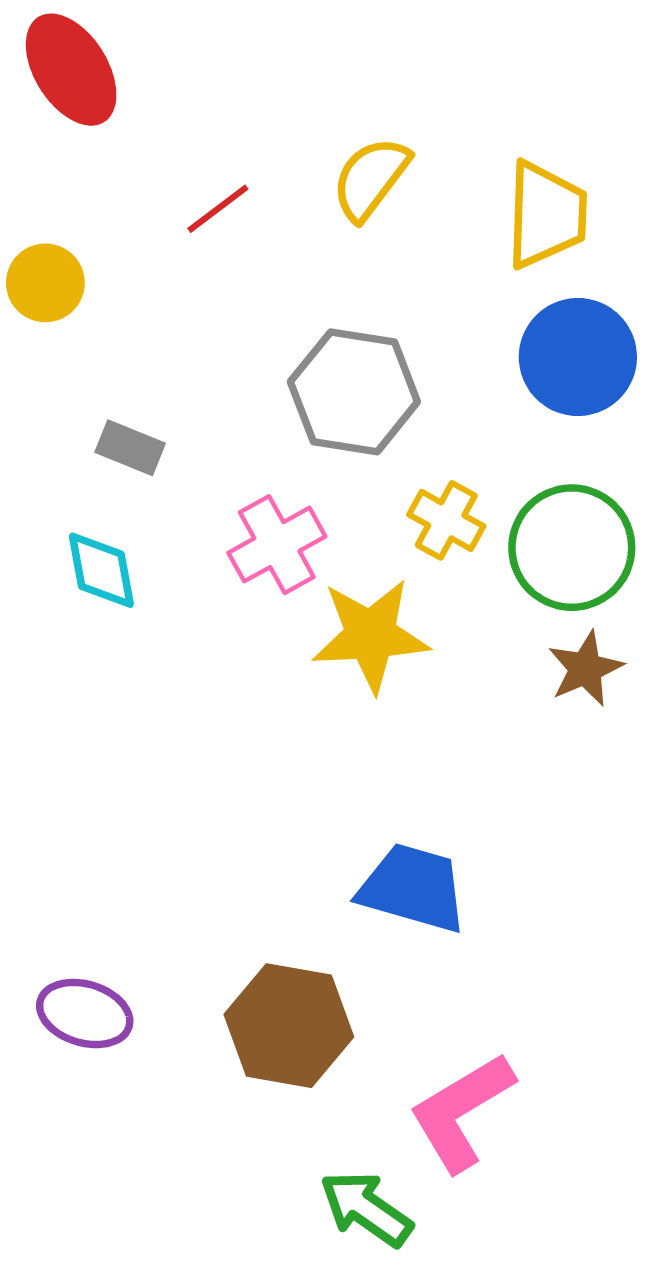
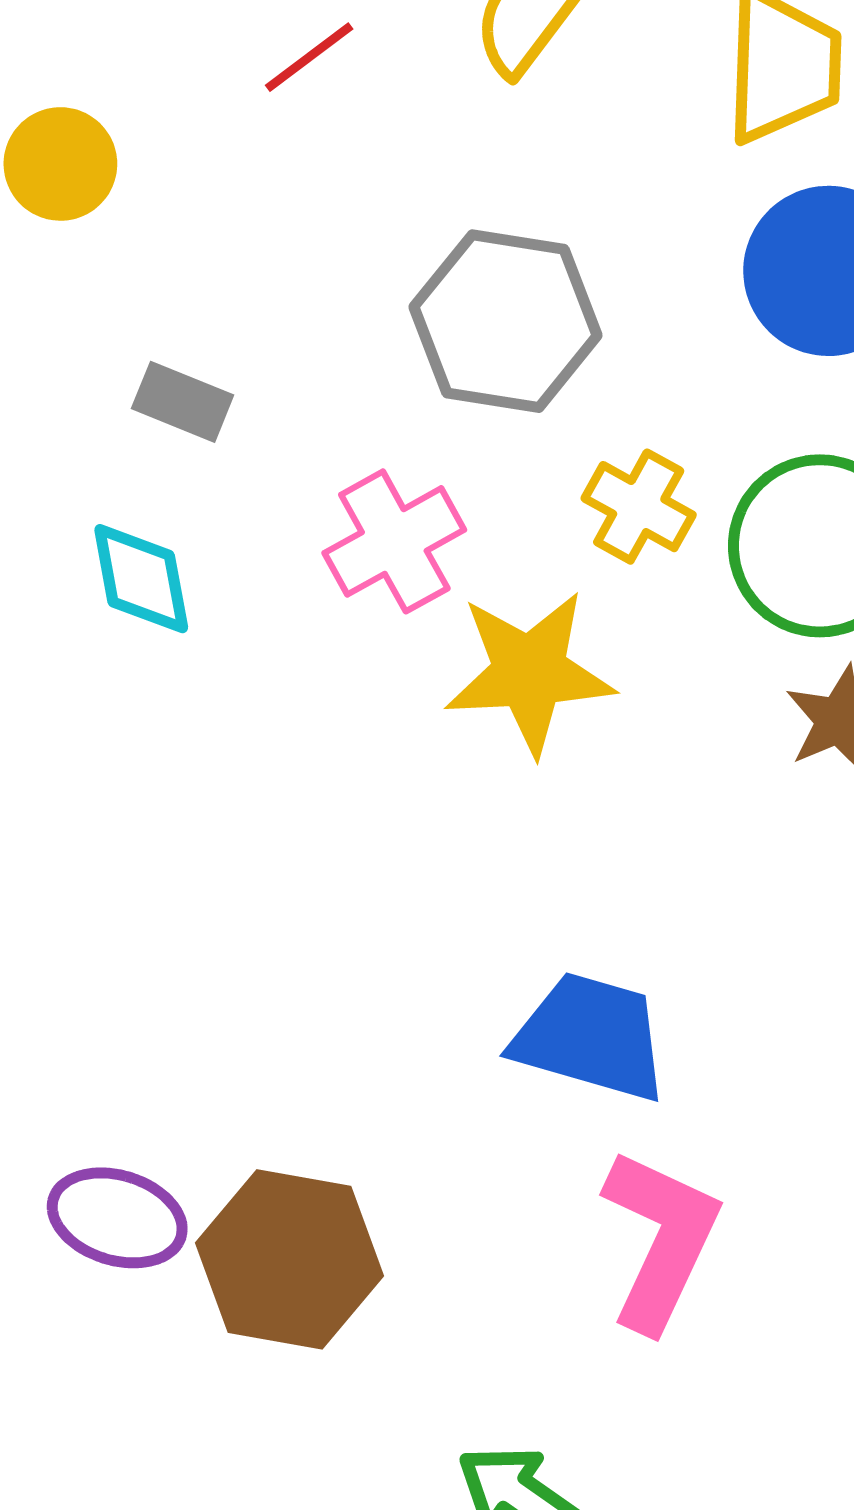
brown hexagon: (289, 1026) -> (290, 1259), moved
pink L-shape: (461, 1112) -> (660, 1240), moved, turned 146

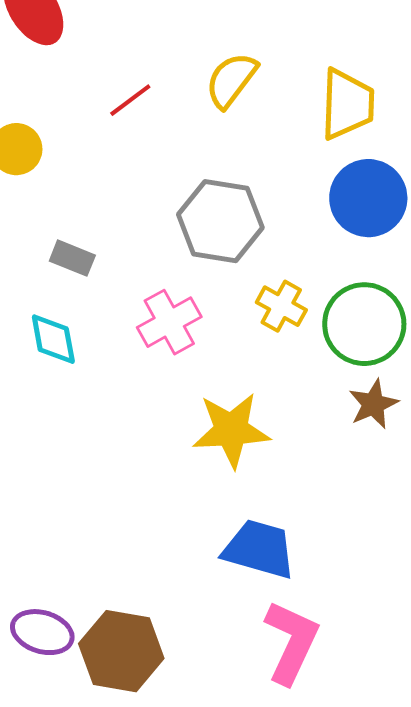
yellow star: (530, 672) -> (231, 430), moved

